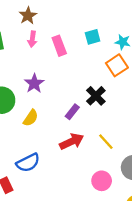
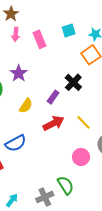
yellow semicircle: (31, 118) -> (26, 106), moved

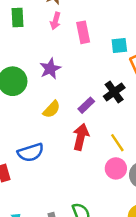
cyan square: (69, 31) -> (119, 45), moved
red arrow: (53, 123) -> (81, 137), turned -60
pink circle: (81, 157) -> (116, 168), moved

